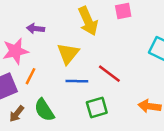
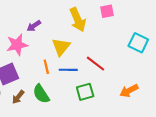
purple arrow: (35, 29) -> (34, 26), turned -40
orange line: (30, 76) -> (46, 67), moved, turned -40
orange arrow: (149, 106) -> (129, 91), turned -36

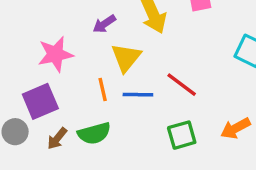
purple arrow: (34, 26) -> (104, 24), moved
green square: (85, 92) -> (182, 135), moved
green semicircle: (41, 94) -> (94, 133), turned -72

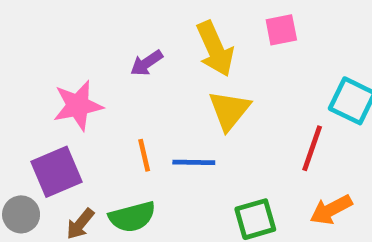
yellow triangle: (126, 58) -> (229, 110), moved
red line: (182, 85) -> (312, 148), moved, turned 72

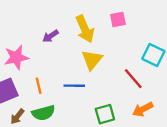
red line: (312, 148) -> (133, 79), turned -60
orange line: (144, 155) -> (39, 86), moved

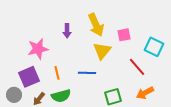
pink square: (118, 20) -> (124, 35), moved
purple arrow: (51, 36) -> (67, 31), turned -56

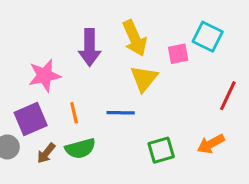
purple arrow: (67, 31) -> (90, 48), size x1.6
cyan square: (154, 47) -> (208, 37), moved
red line: (137, 67) -> (228, 96), moved, turned 66

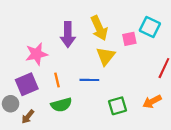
brown arrow: (46, 153) -> (28, 117), moved

